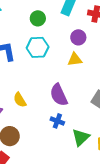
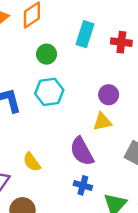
purple circle: (78, 37) -> (109, 95), moved
yellow triangle: (75, 59) -> (102, 122), moved

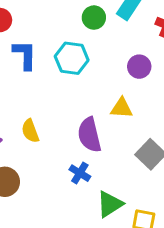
green circle: (47, 54) -> (94, 18), moved
purple circle: (109, 95) -> (139, 67), moved

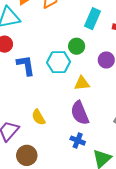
green circle: (94, 18) -> (77, 46), moved
yellow triangle: (121, 108) -> (82, 83), moved

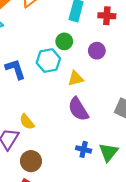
yellow semicircle: (38, 117) -> (27, 122), moved
blue cross: (78, 141) -> (84, 149), moved

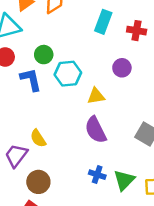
green circle: (64, 41) -> (44, 55), moved

